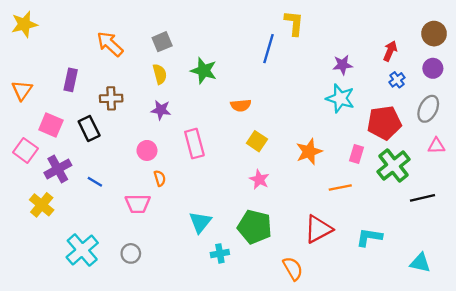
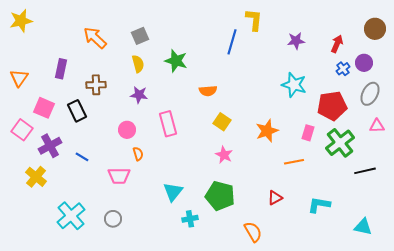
purple star: (343, 65) -> (296, 41), moved
purple circle: (433, 68) -> (364, 63), moved
red triangle: (318, 229) -> (275, 198), size x0.6

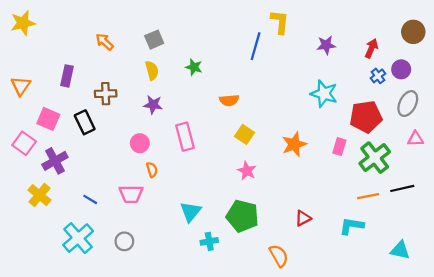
orange arrow: (95, 38) -> (105, 42), size x0.7
green star: (176, 61) -> (194, 67), size x0.7
blue line: (82, 157) -> (90, 199), moved
orange line: (294, 162) -> (368, 196), moved

